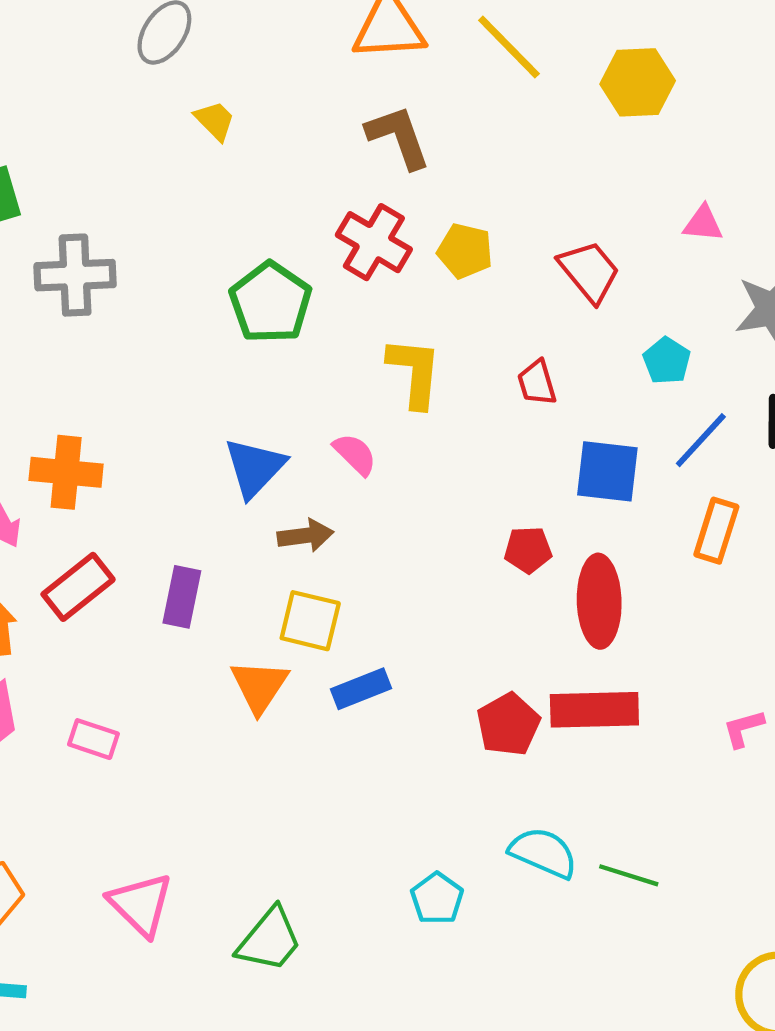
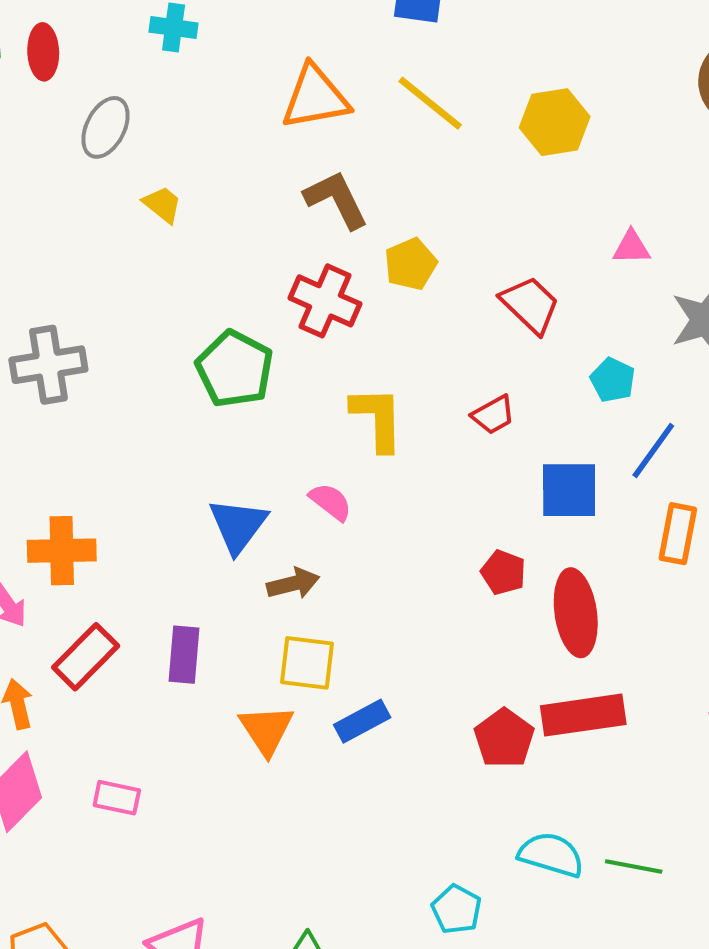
yellow pentagon: (465, 251) -> (411, 264), moved, turned -30
red trapezoid: (537, 383) -> (493, 415), turned -96
red pentagon: (528, 550) -> (503, 572), turned 30

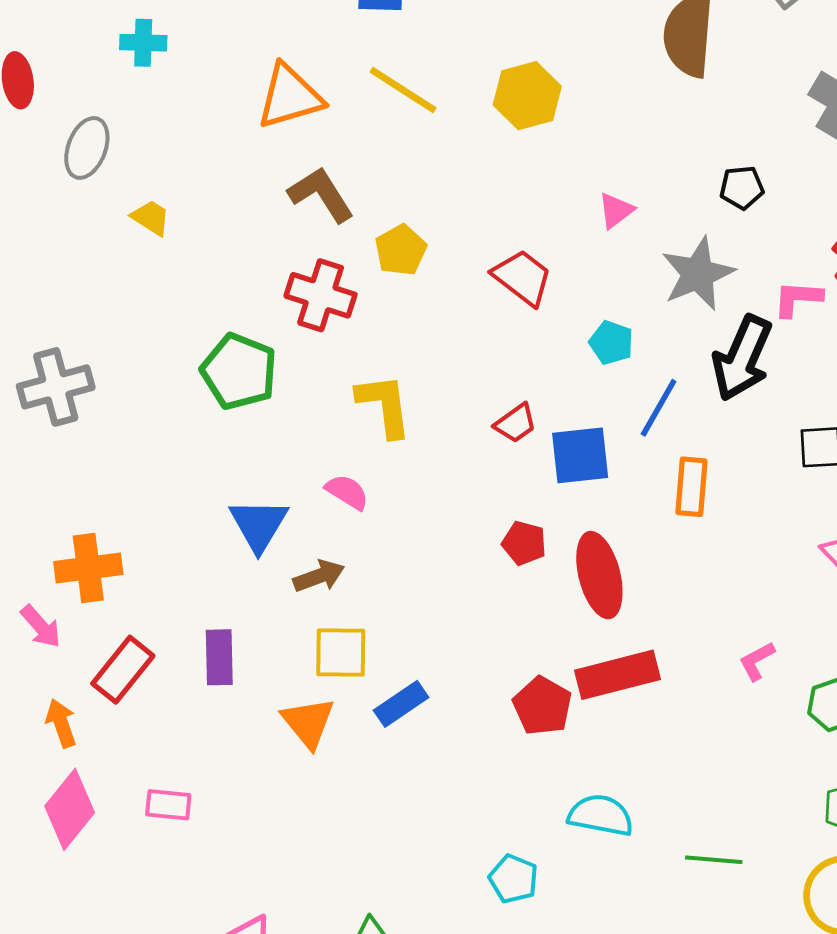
pink triangle: (631, 247) -> (616, 210), turned -30
red trapezoid: (493, 415) -> (516, 423), moved
green line: (634, 866) -> (714, 860), moved

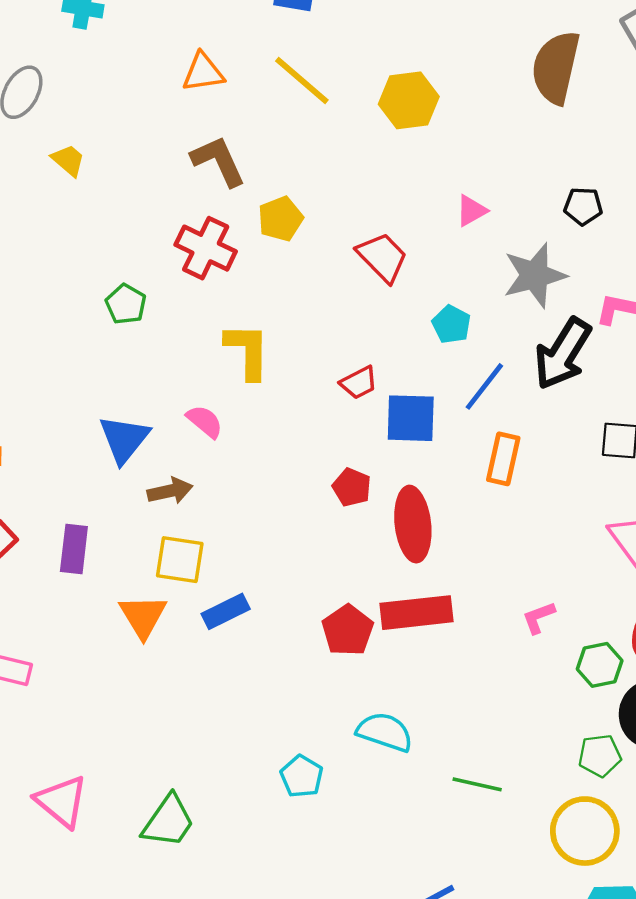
orange triangle: (290, 96) -> (203, 72), size x0.7
green pentagon: (239, 371) -> (126, 304), size x0.6

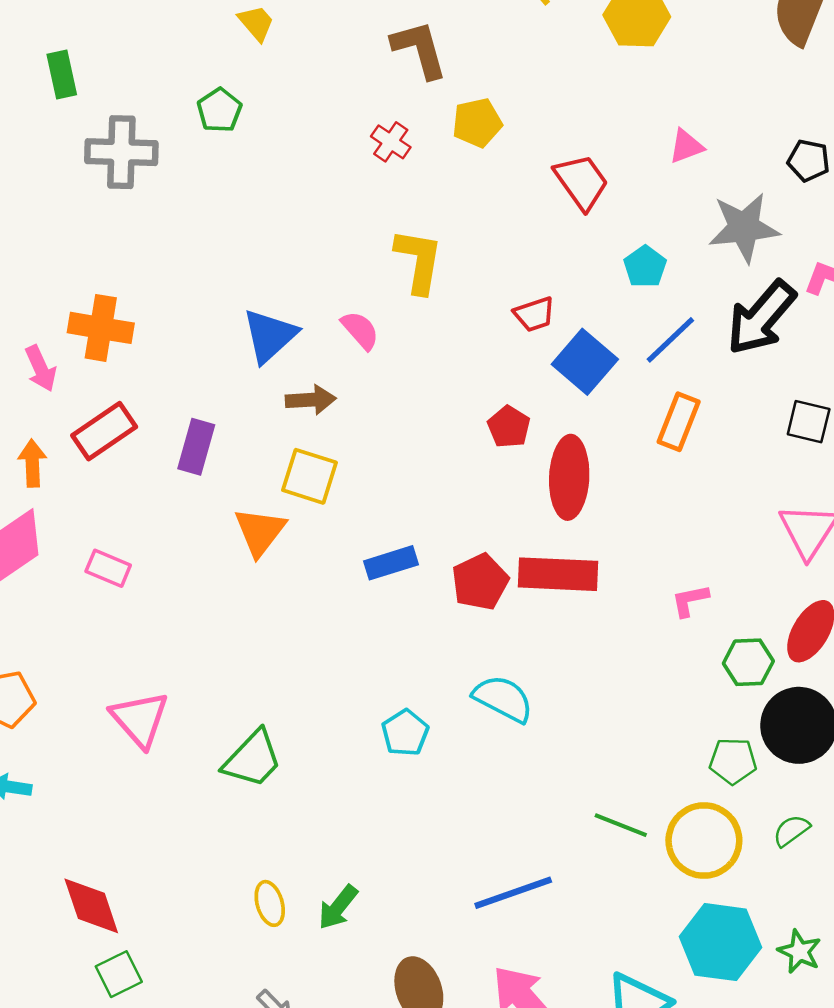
red cross: (206, 248) -> (391, 142), size x0.6
green pentagon: (126, 304) -> (219, 110), moved
blue square: (411, 418) -> (585, 362), turned 30
blue rectangle: (226, 611) -> (391, 563), moved
green line: (477, 784) -> (621, 825), moved

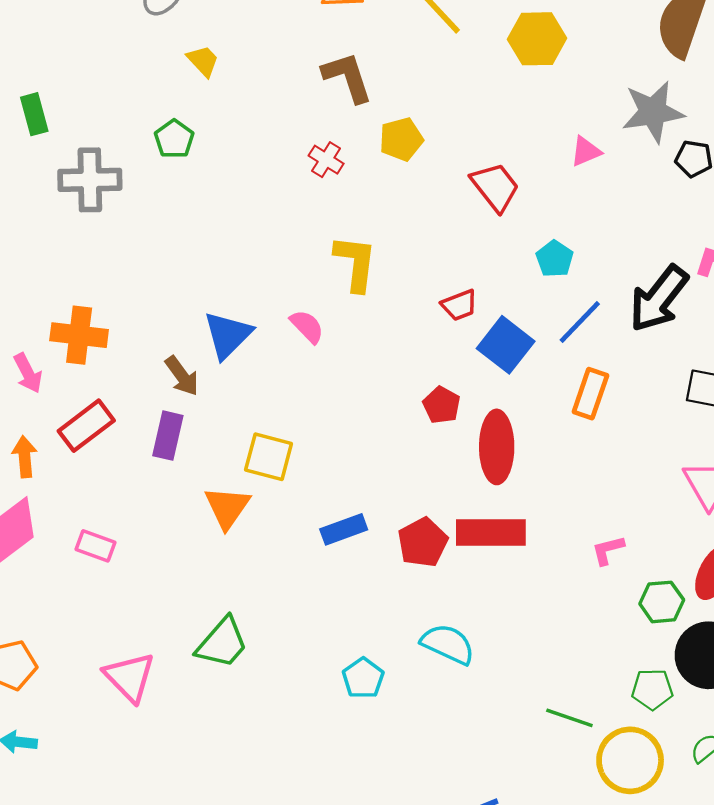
gray star: (744, 228) -> (653, 112), moved
brown arrow: (311, 400) -> (182, 376), moved, turned 60
green trapezoid: (253, 759) -> (222, 643), moved
green line: (621, 825) -> (569, 718), moved

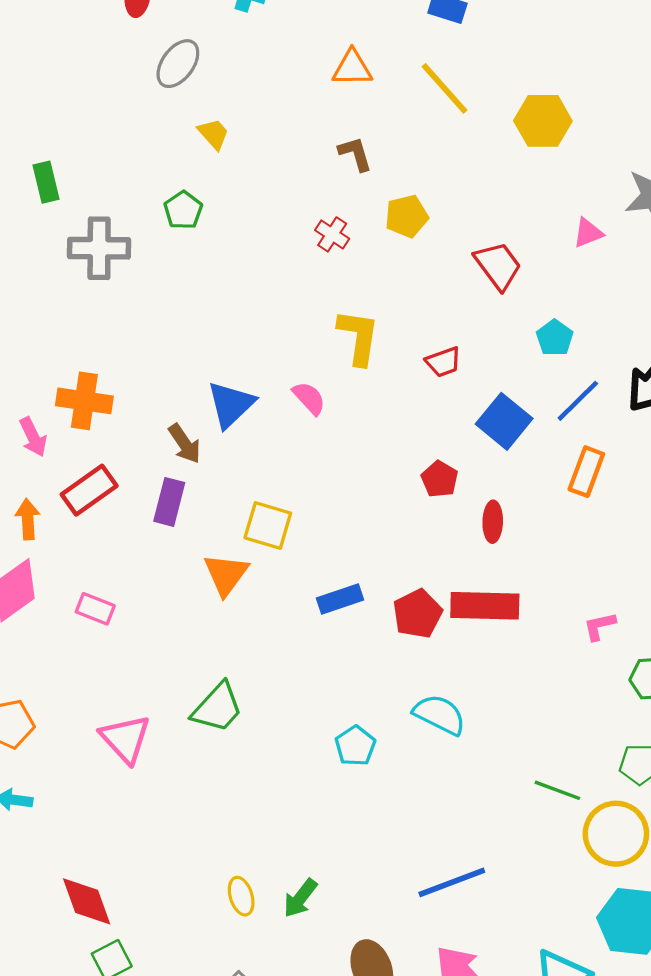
brown L-shape: (347, 77) -> (355, 154), size x0.7
red trapezoid: (459, 305) -> (443, 362), moved
red ellipse: (497, 447) -> (493, 522), size x0.6

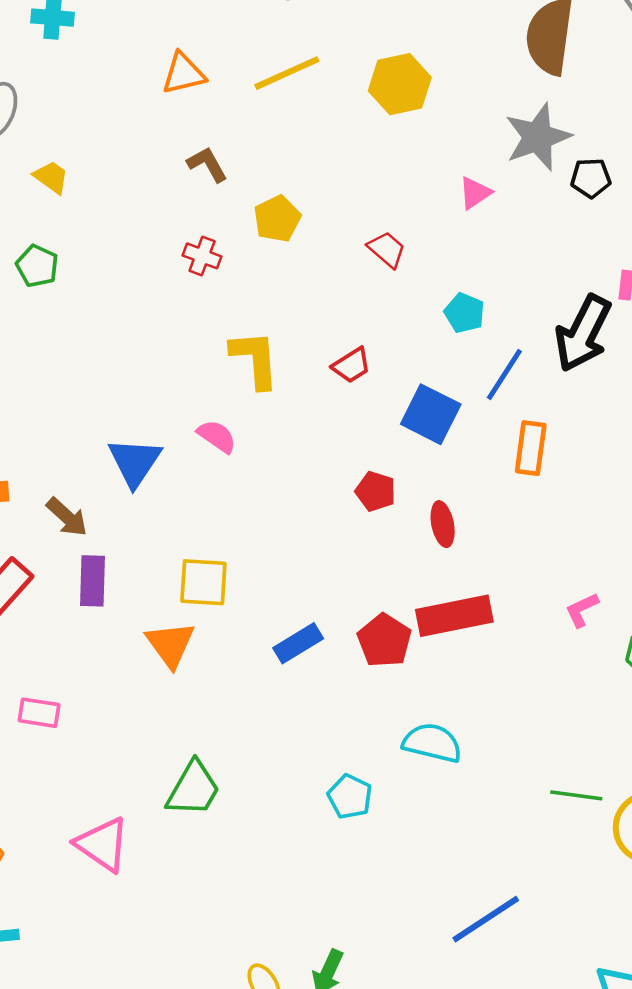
yellow line: (445, 88) -> (287, 73), turned -60
red trapezoid: (498, 266) -> (387, 249), size x0.7
brown arrow: (185, 444) -> (67, 517), moved

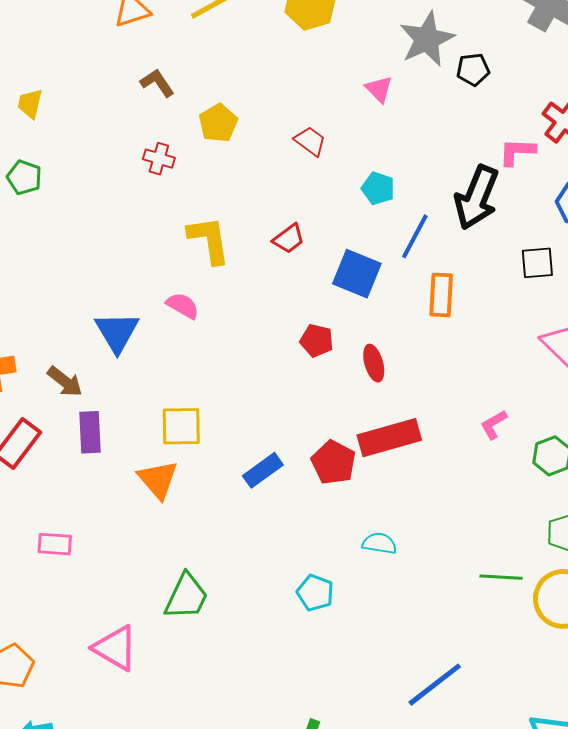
yellow trapezoid: (51, 177) -> (30, 104), turned -108
pink triangle: (475, 193) -> (379, 89), turned -36
cyan semicircle: (432, 743) -> (379, 543), size x0.7

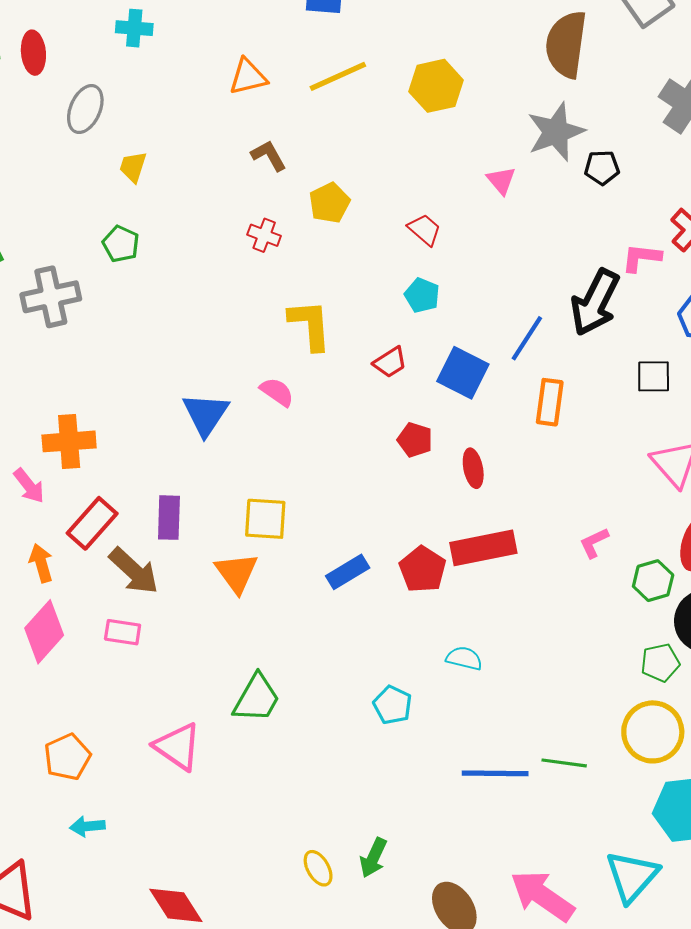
cyan pentagon: (378, 188) -> (422, 295), moved
red trapezoid: (289, 239) -> (390, 362), moved
brown arrow: (65, 382) -> (134, 571), moved, size x1.4
green line: (501, 577) -> (564, 763), moved
blue line: (435, 685) -> (495, 773), moved, turned 34

